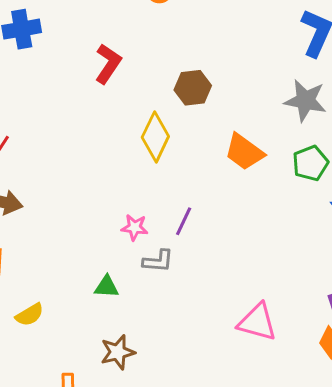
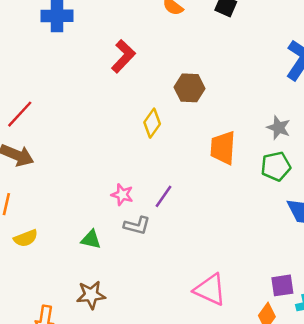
gray star: (305, 101) -> (279, 128), moved, size x0.7
yellow diamond: (155, 137) -> (152, 123), size x0.7
orange trapezoid: (244, 152) -> (223, 148), turned 48
yellow semicircle: (30, 315) -> (26, 238), moved

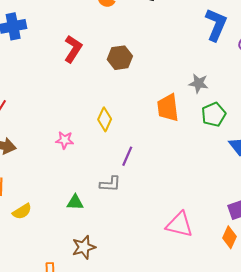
brown hexagon: (190, 88) -> (120, 58), moved
yellow diamond: (152, 123) -> (105, 119), moved
gray star: (279, 128) -> (199, 83), moved
pink star: (122, 195) -> (65, 140), moved

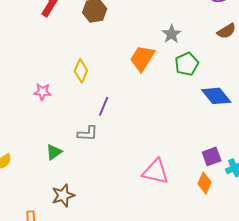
gray star: (199, 83) -> (172, 34), turned 30
orange trapezoid: (168, 108) -> (142, 58), turned 40
green triangle: (75, 202) -> (54, 152), turned -36

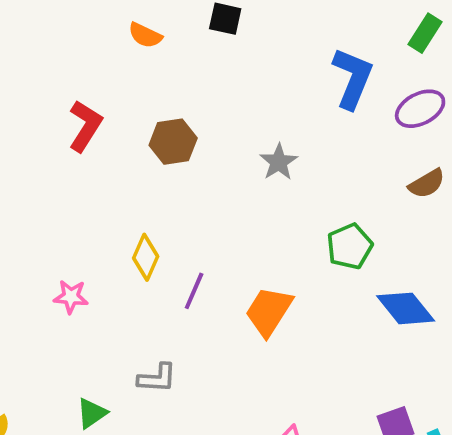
gray star: (172, 34) -> (279, 162), moved
orange trapezoid: (142, 58) -> (269, 311), moved
purple line: (104, 106) -> (194, 291), moved

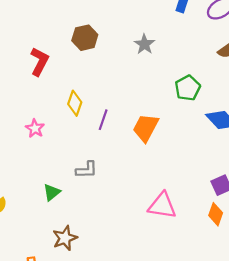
red L-shape: (85, 126) -> (39, 62), moved
pink star: (71, 297) -> (35, 128), turned 30

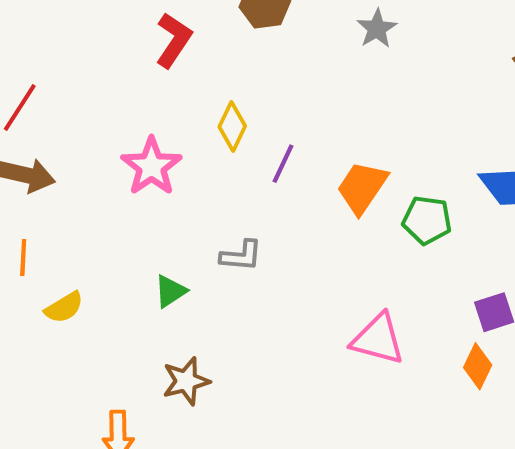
green pentagon: (188, 88) -> (427, 220), moved, turned 30
pink star: (35, 128) -> (151, 166), size x1.6

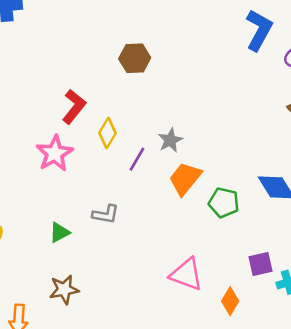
gray star: (377, 29) -> (170, 140), moved
red L-shape: (174, 40) -> (74, 107), moved
orange diamond: (478, 366) -> (230, 301), moved

